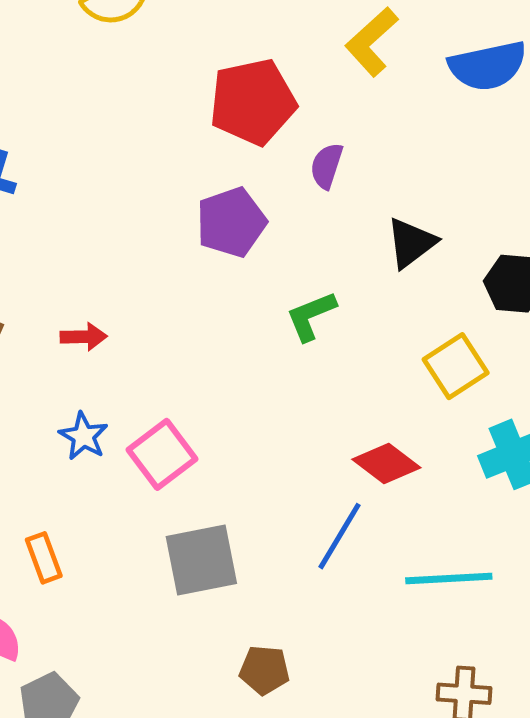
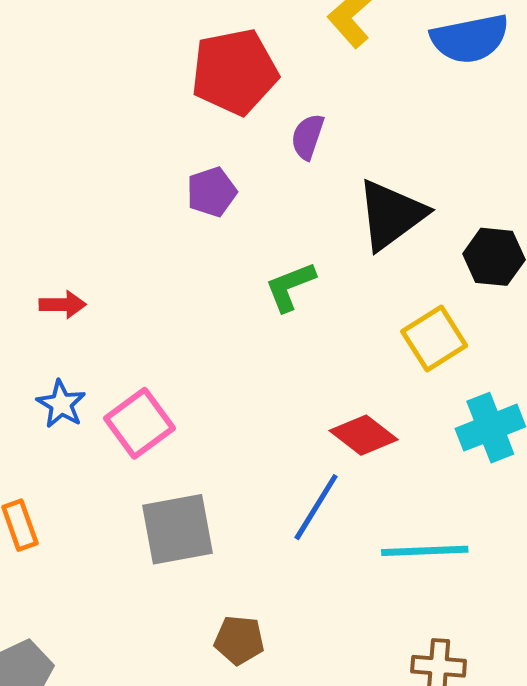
purple pentagon: (231, 222) -> (212, 192), size x0.7
black triangle: (411, 243) -> (391, 215), size x1.4

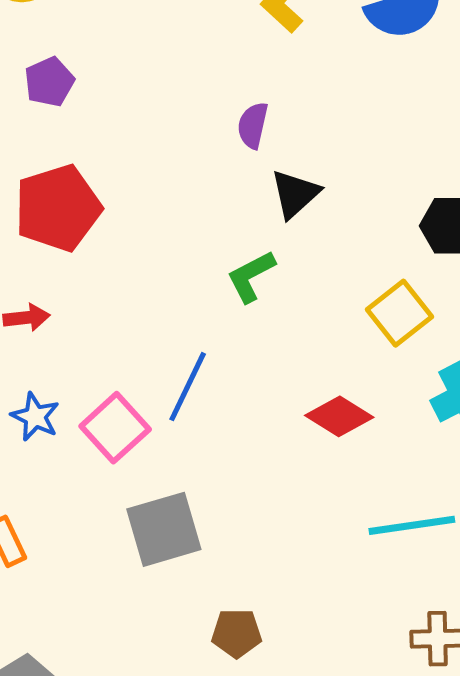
red pentagon: (235, 72) -> (58, 208), moved
purple pentagon: (212, 192) -> (49, 82), moved
black triangle: (391, 215) -> (295, 194), moved, size x0.7
blue line: (316, 507) -> (188, 387), moved

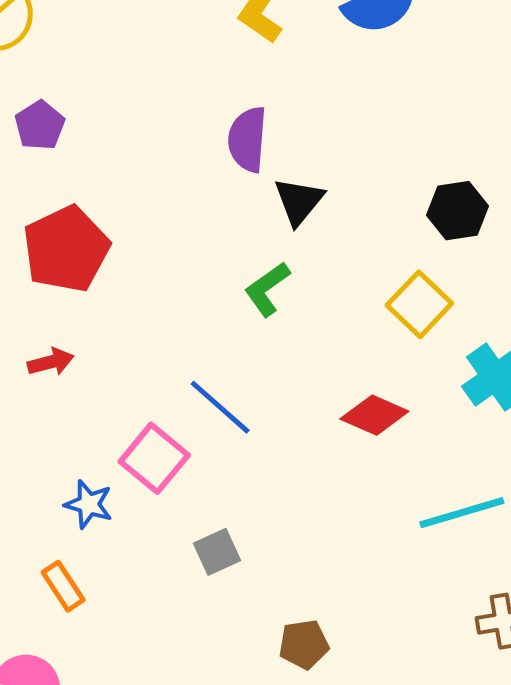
purple semicircle: (253, 125) -> (247, 139), size x1.4
blue line: (188, 387) -> (220, 407), turned -66
blue star: (35, 417) -> (89, 504), moved
gray square: (164, 529) -> (217, 552), size x0.6

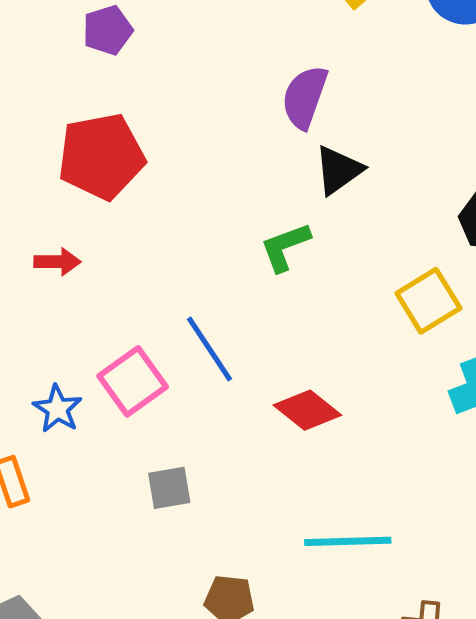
red diamond: (374, 415) -> (307, 410), moved
cyan line: (462, 513) -> (348, 541), moved

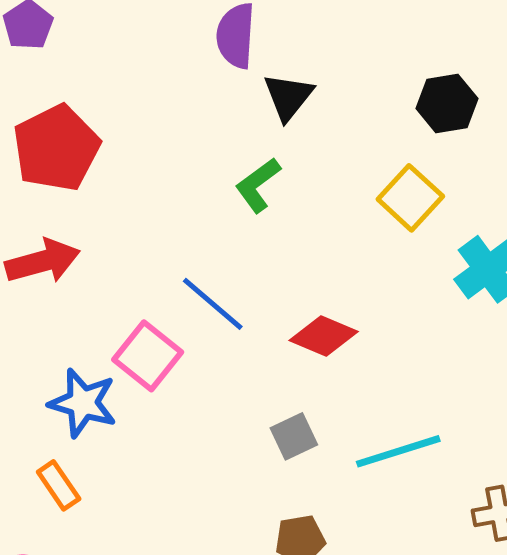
red arrow: (57, 262) -> (43, 261), size x1.6
blue star: (57, 409) -> (83, 403), size x1.4
gray square: (169, 488) -> (294, 436), moved

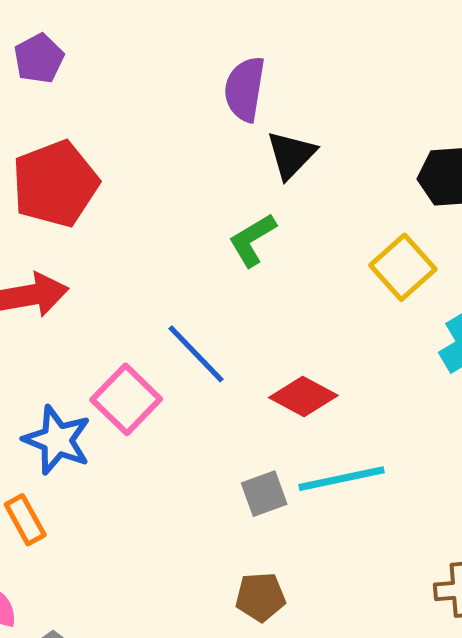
cyan line: (398, 451) -> (342, 479), moved

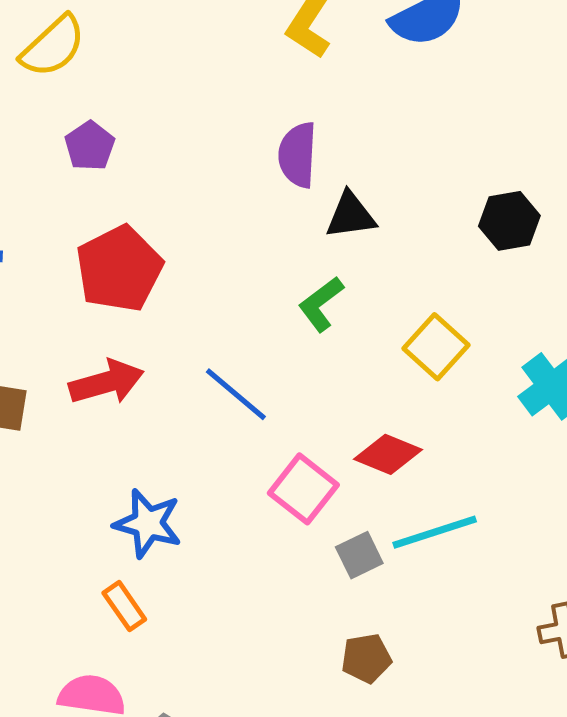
black triangle: (291, 155) -> (351, 215), turned 44
yellow square: (403, 267) -> (436, 347), moved
blue line: (196, 354) -> (236, 394), moved
pink square: (126, 399) -> (303, 489), moved

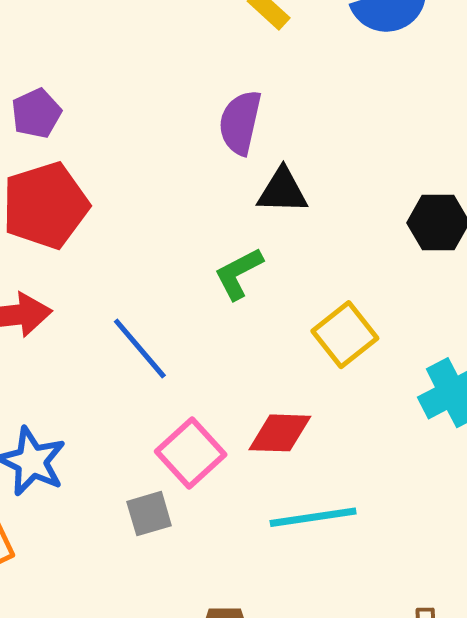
purple pentagon: (90, 146) -> (36, 113), moved
red diamond: (388, 454) -> (280, 433), turned -30
gray square: (359, 555) -> (149, 514), moved

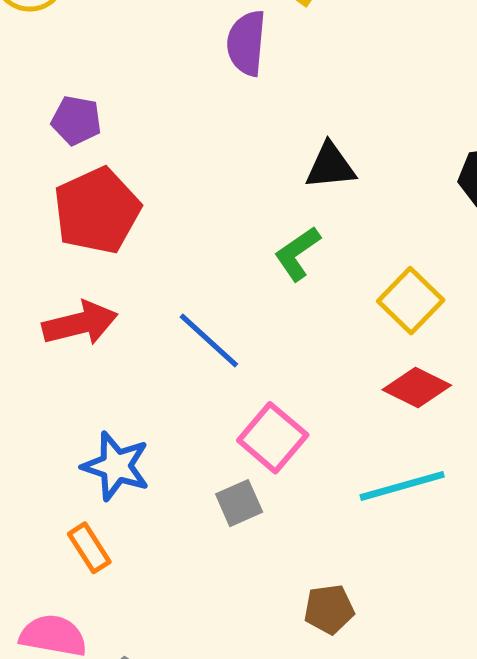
purple pentagon: (36, 113) -> (76, 120), turned -30
purple semicircle: (240, 122) -> (246, 43), moved
red diamond: (280, 433) -> (417, 388), moved, turned 32

